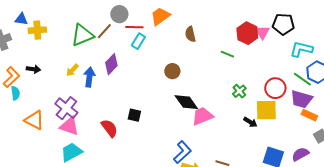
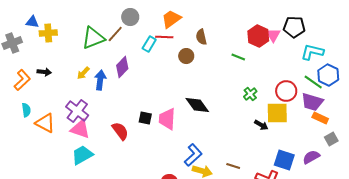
red line: (134, 27) -> (164, 37), moved
brown circle: (172, 71) -> (186, 56), moved
cyan semicircle: (15, 93) -> (26, 110), moved
pink trapezoid: (202, 116) -> (167, 119), moved, turned -65

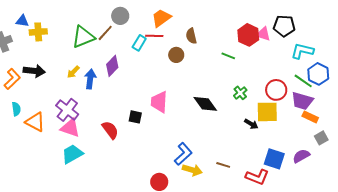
pink triangle: (273, 35) -> (263, 34), turned -42
black arrow: (44, 72) -> (34, 71), size x1.5
black diamond: (197, 105) -> (205, 104), moved
pink trapezoid: (167, 119) -> (159, 102), moved

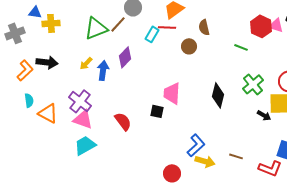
green cross: (240, 93) -> (253, 84), size x1.5
black diamond: (205, 104) -> (218, 95), turned 50
black square: (135, 117) -> (157, 111), moved

